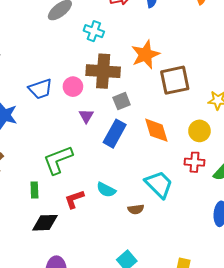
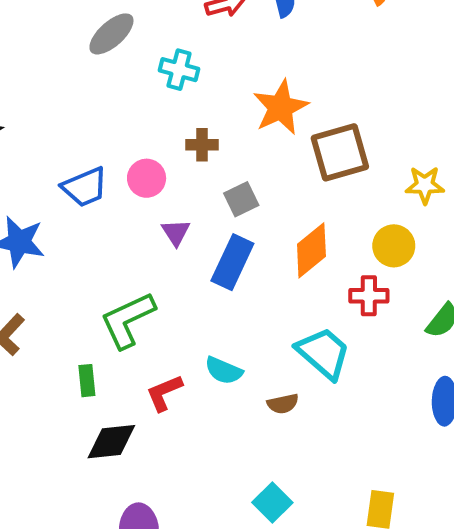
brown cross: (103, 71) -> (202, 145), size x0.5
orange diamond: (156, 130) -> (311, 250), turned 72
red cross: (195, 162) -> (369, 296), moved

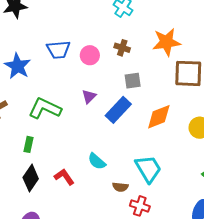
purple triangle: (176, 232) -> (89, 97), moved
red cross: (369, 296) -> (140, 206), moved
green L-shape: (128, 320) -> (45, 108), moved, turned 32
red L-shape: (164, 393) -> (64, 177), moved, turned 60
black diamond: (111, 442) -> (31, 178), turned -68

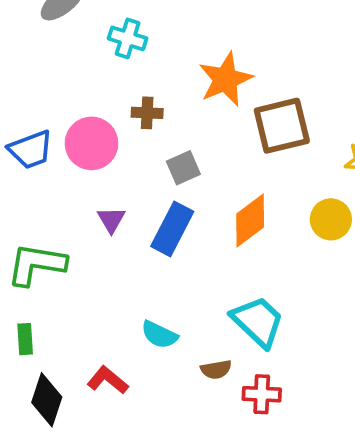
pink circle: (90, 55) -> (91, 143), size x1.4

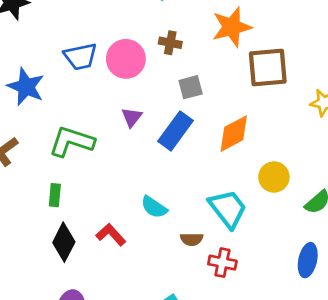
yellow circle: (331, 219) -> (274, 177), moved

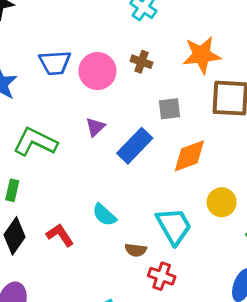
gray square: (191, 87) -> (170, 109), moved

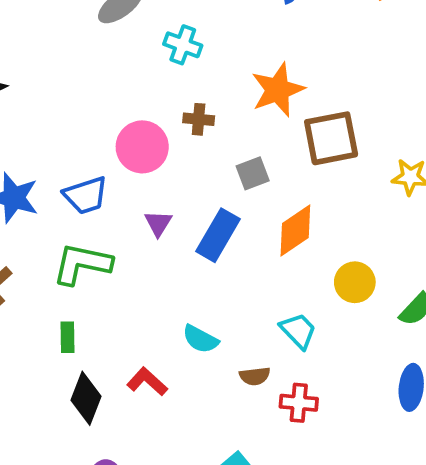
blue trapezoid: (55, 63) -> (86, 195), moved
cyan trapezoid: (174, 226) -> (298, 331), size x0.7

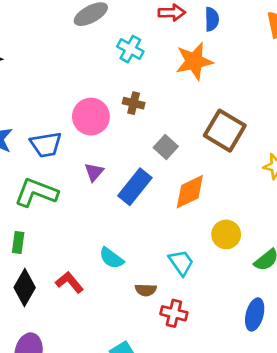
orange star: (278, 90) -> (194, 61), moved
brown square: (331, 138) -> (225, 131), turned 33
gray square: (253, 173) -> (166, 147), turned -35

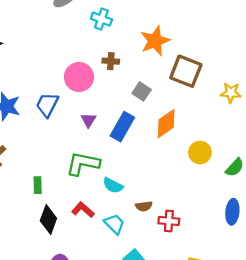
orange star: (194, 61) -> (155, 41), moved
blue trapezoid: (46, 145) -> (47, 105), turned 135
green L-shape: (36, 193) -> (83, 164), moved
cyan trapezoid: (181, 263) -> (114, 224), moved

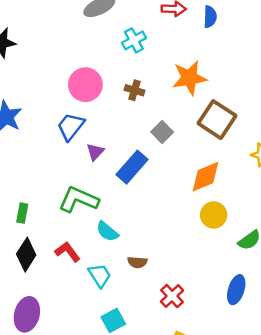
cyan cross: (101, 19) -> (134, 40), turned 30
pink circle: (79, 77) -> (85, 85), moved
blue trapezoid: (47, 105) -> (71, 127), moved
orange diamond: (166, 124) -> (206, 177), moved
red cross: (169, 221) -> (172, 296), moved, turned 30

